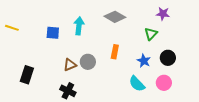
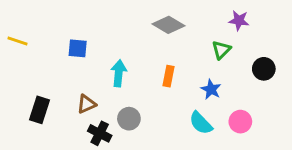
cyan arrow: (79, 26) -> (119, 73), moved
black circle: (168, 58) -> (264, 69), moved
gray circle: (88, 62) -> (129, 119), moved
brown triangle: (70, 65) -> (86, 104), moved

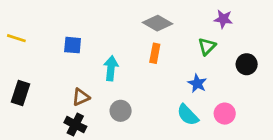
orange rectangle: (169, 76) -> (155, 53), moved
black rectangle: (40, 110) -> (21, 93), moved
black cross: (100, 133) -> (75, 125), moved

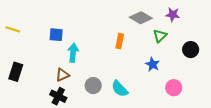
gray diamond: (158, 23) -> (141, 18), moved
cyan arrow: (111, 68) -> (73, 53), moved
cyan semicircle: (188, 115) -> (120, 89), moved

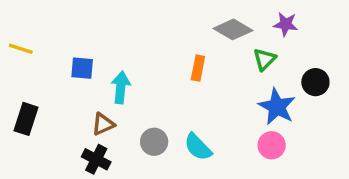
blue square: (56, 35) -> (82, 68), moved
blue star: (152, 64) -> (277, 107), moved, size x1.5
pink circle: (174, 88) -> (272, 145), moved

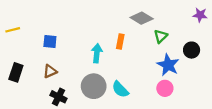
purple star: (286, 24) -> (200, 15), moved
yellow line: (21, 49) -> (13, 30), turned -32
cyan arrow: (121, 87) -> (97, 53), moved
brown triangle: (103, 124) -> (50, 71), moved
gray circle: (154, 142) -> (94, 86), size x1.5

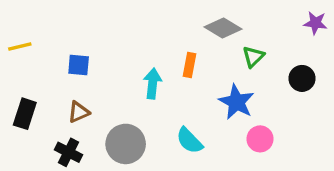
blue star: (168, 65) -> (236, 102), moved
gray circle: (94, 86) -> (126, 144), moved
black cross: (58, 97) -> (68, 152), moved

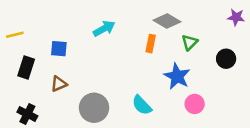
orange rectangle: (189, 65) -> (151, 44), moved
cyan arrow: (152, 83) -> (104, 29), moved, turned 55
black rectangle: (25, 114) -> (26, 68), moved
black cross: (68, 152) -> (27, 114), moved

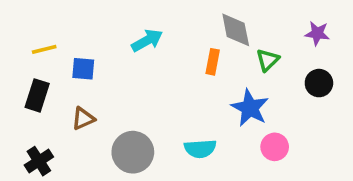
purple star: (236, 17) -> (317, 33), moved
gray diamond: (167, 21) -> (236, 30), turned 48
yellow line: (15, 35) -> (44, 49), moved
cyan semicircle: (142, 105) -> (200, 149), turned -50
black cross: (27, 114) -> (39, 161), turned 30

